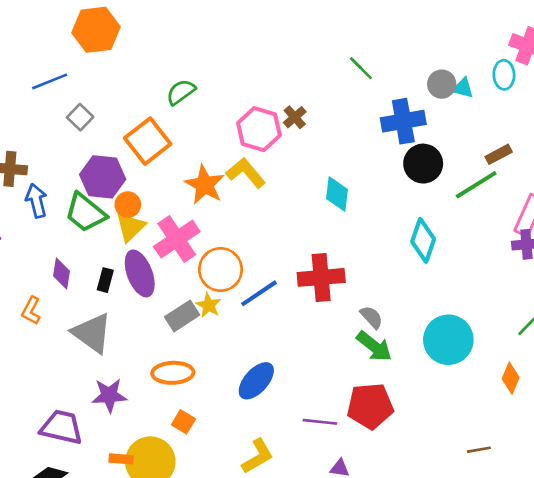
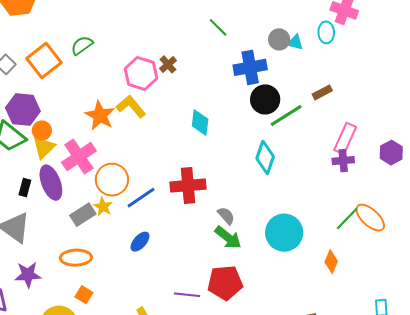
orange square: (148, 141) -> (44, 60), moved
green line: (476, 185) -> (286, 115), moved
blue ellipse: (256, 381) -> (140, 242), moved, size x0.7

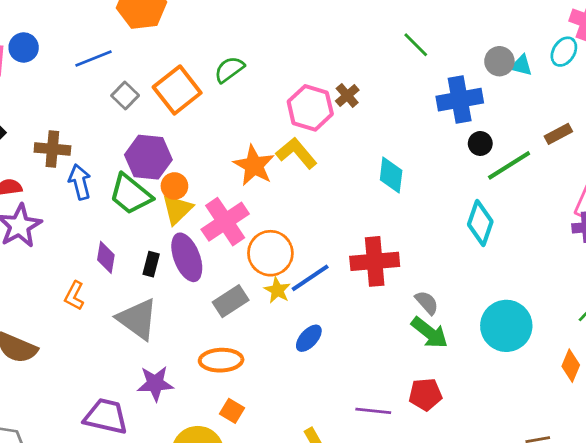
cyan ellipse: (326, 32) -> (564, 52), turned 35
black circle: (265, 99) -> (480, 143), size x0.6
yellow star: (103, 207) -> (277, 290), moved
red pentagon: (225, 283) -> (425, 394), size x0.7

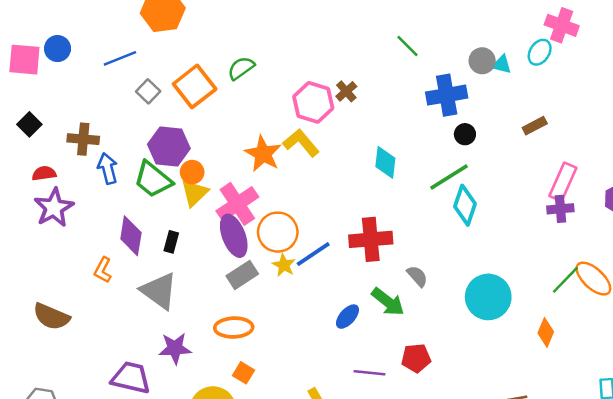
green line: (509, 165) -> (449, 177), moved
purple diamond: (106, 257) -> (131, 236), size x1.4
purple ellipse: (187, 257) -> (234, 236), moved
green arrow: (429, 333) -> (388, 302), moved
blue ellipse: (309, 338) -> (348, 317), moved

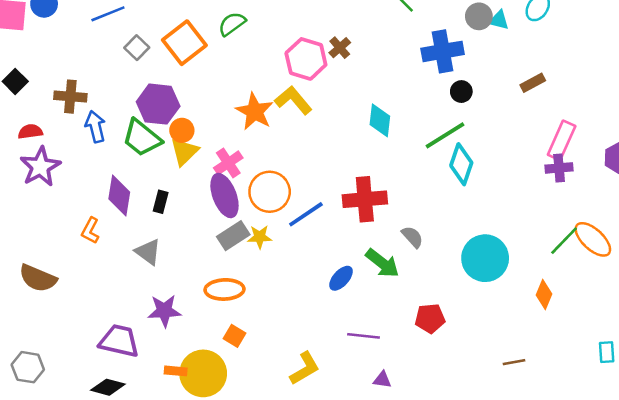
pink cross: (237, 204) -> (228, 163), size x0.7
yellow star: (284, 265) -> (260, 237), moved, turned -30
gray triangle: (159, 291) -> (148, 252), size x0.7
red pentagon: (416, 358) -> (430, 318), moved

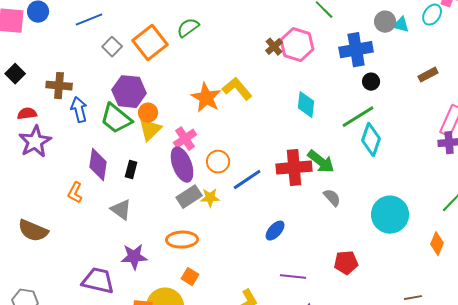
pink hexagon: (306, 59) -> (297, 45), moved
orange circle: (270, 192) -> (218, 162), size x0.7
green arrow: (382, 263) -> (321, 162), moved

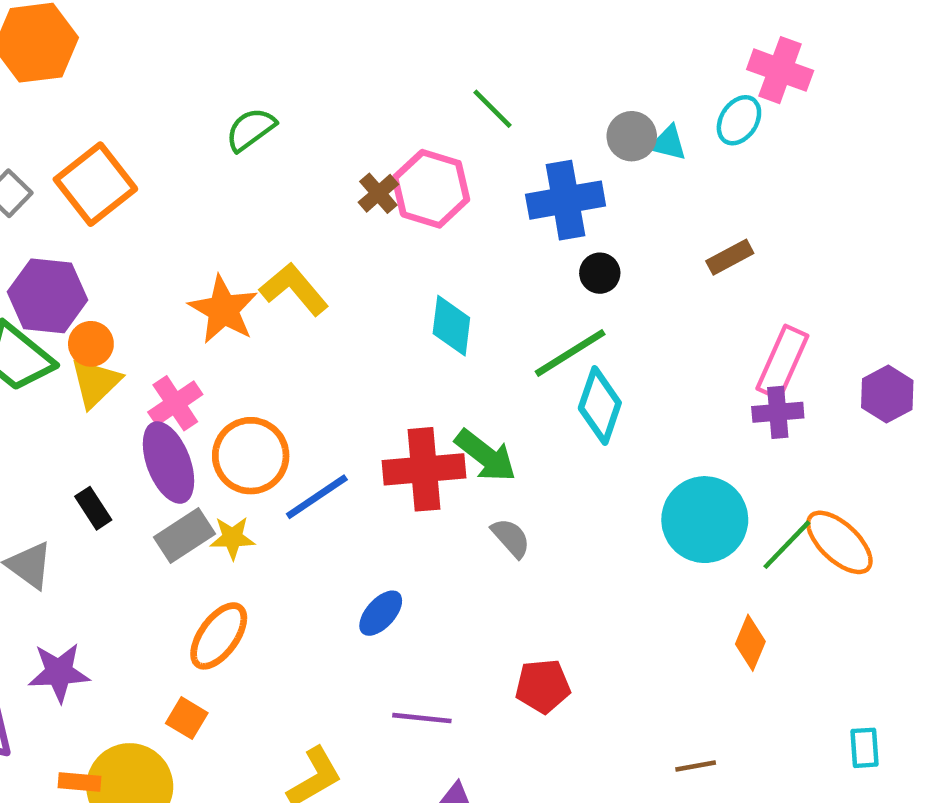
green semicircle: (188, 28) -> (251, 129), moved
orange circle: (218, 162) -> (251, 456), size x1.4
black rectangle: (131, 170) -> (93, 508), moved, turned -48
cyan circle: (390, 215) -> (705, 520), moved
orange ellipse: (182, 240) -> (219, 636), moved, turned -52

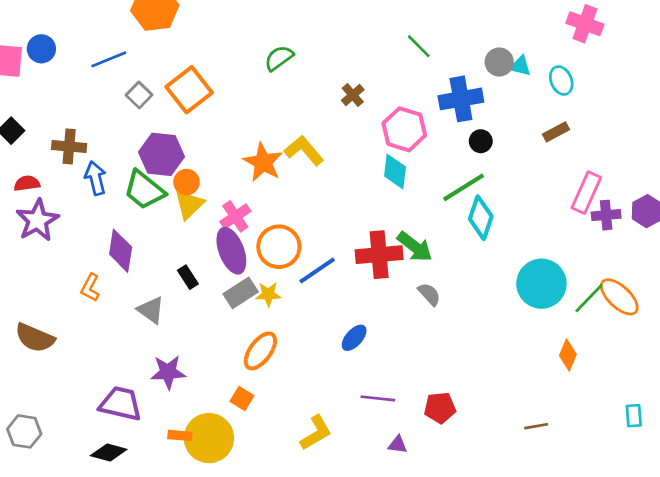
cyan ellipse: (739, 120) -> (561, 80), moved, turned -56
pink hexagon: (431, 189) -> (404, 129), moved
purple cross: (778, 412) -> (606, 215), moved
red pentagon: (543, 686) -> (440, 408), moved

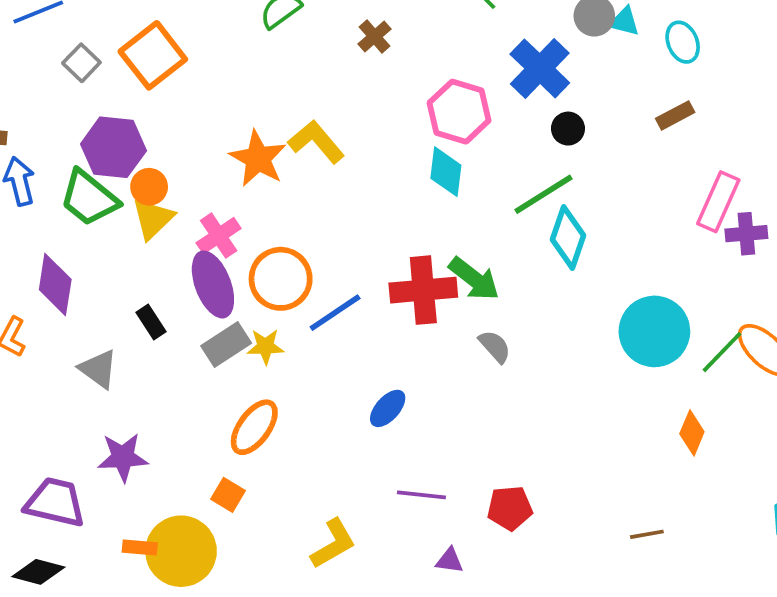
brown cross: (353, 95) -> (375, 36), moved
blue cross: (461, 99) -> (540, 68), turned -36

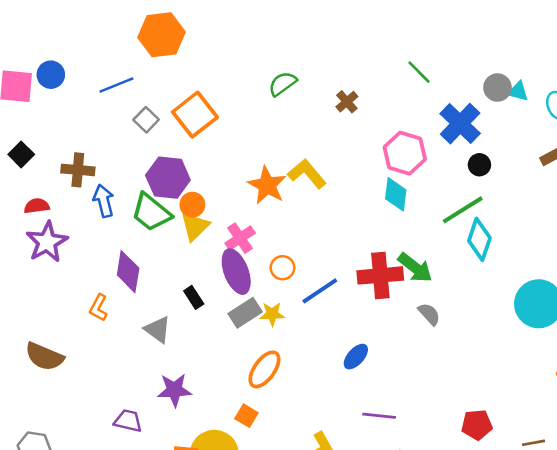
orange circle: (281, 279) -> (283, 268), size x0.6
purple trapezoid: (55, 502) -> (128, 421), size x0.7
red pentagon: (510, 508) -> (477, 425), moved

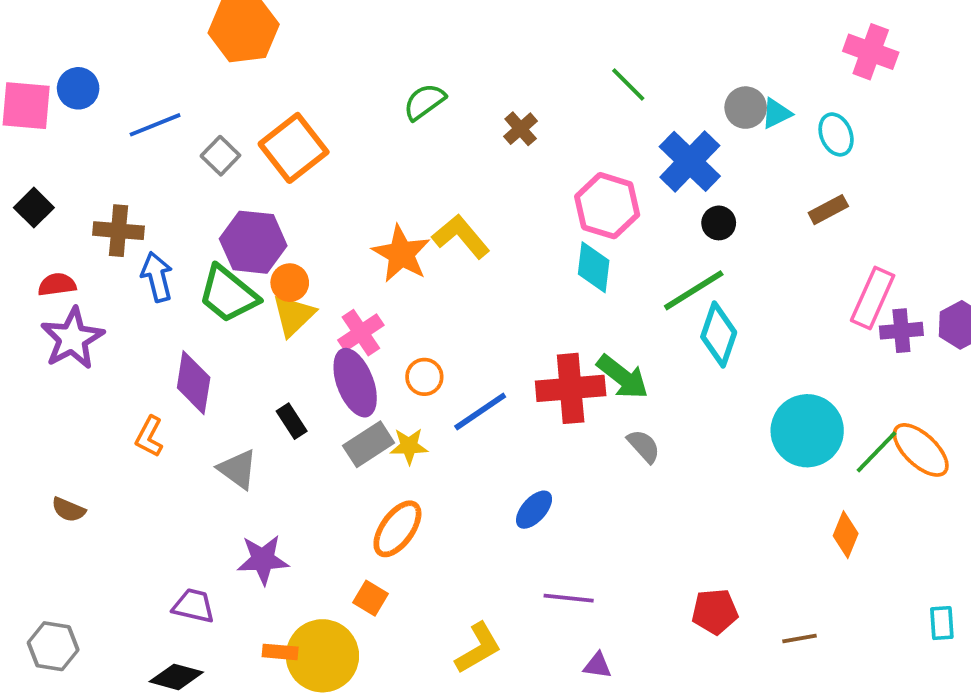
blue line: (116, 85) -> (155, 125), moved
cyan triangle: (518, 91) -> (776, 113), turned -40
brown semicircle: (44, 357) -> (68, 510), size x0.6

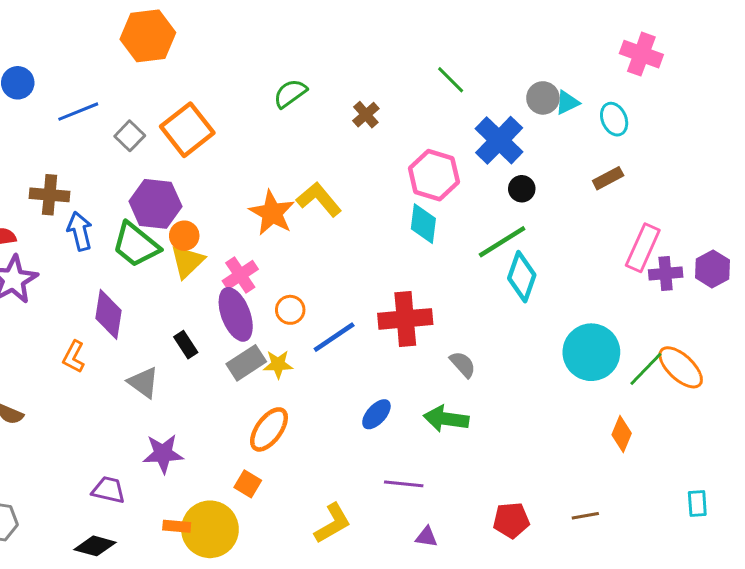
green arrow: (623, 377) -> (446, 419), moved, turned 150
red pentagon: (715, 612) -> (511, 520), moved

